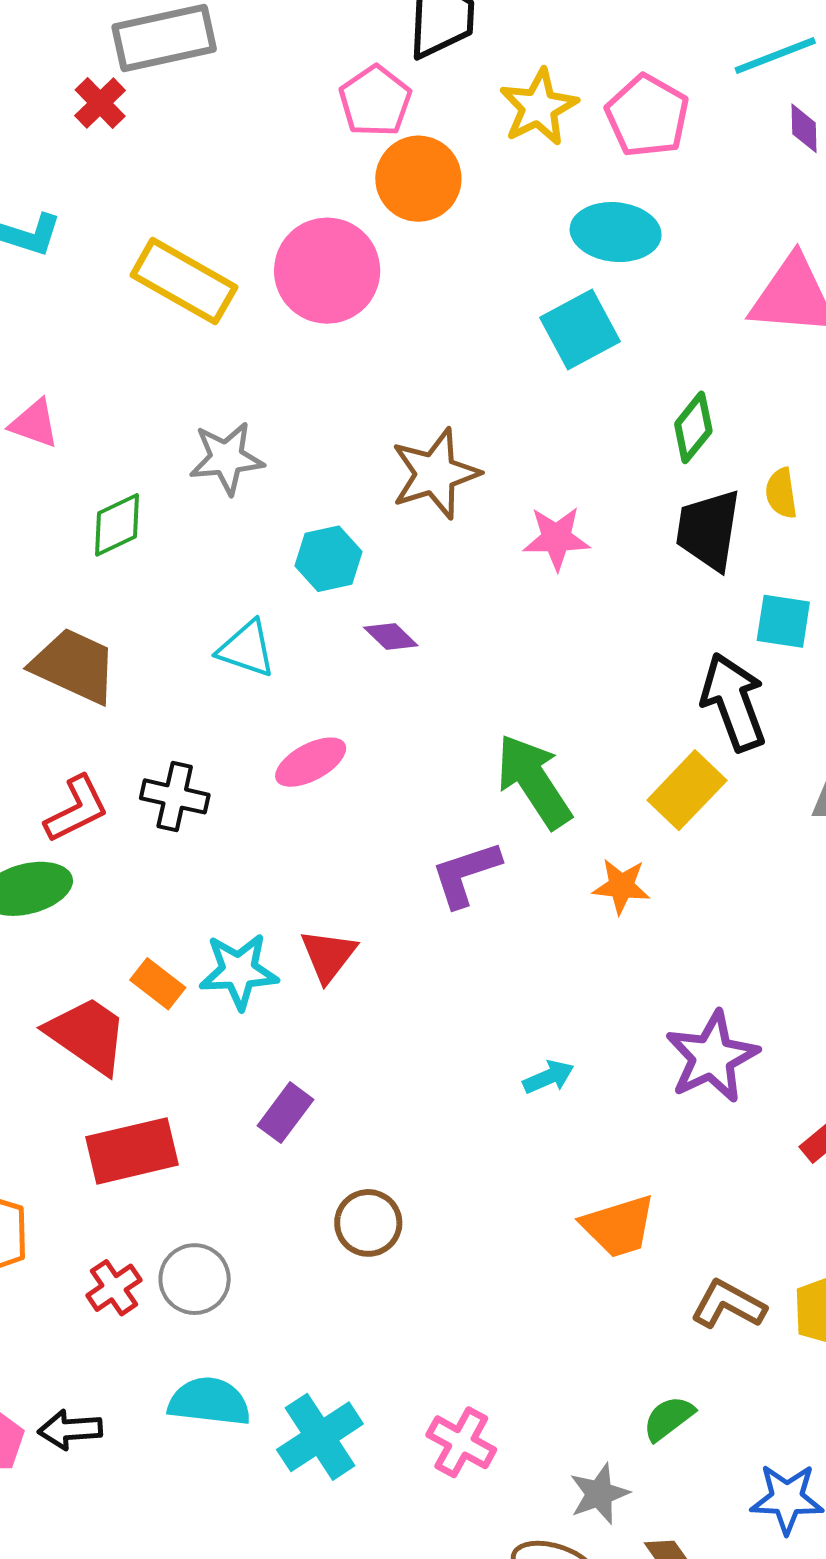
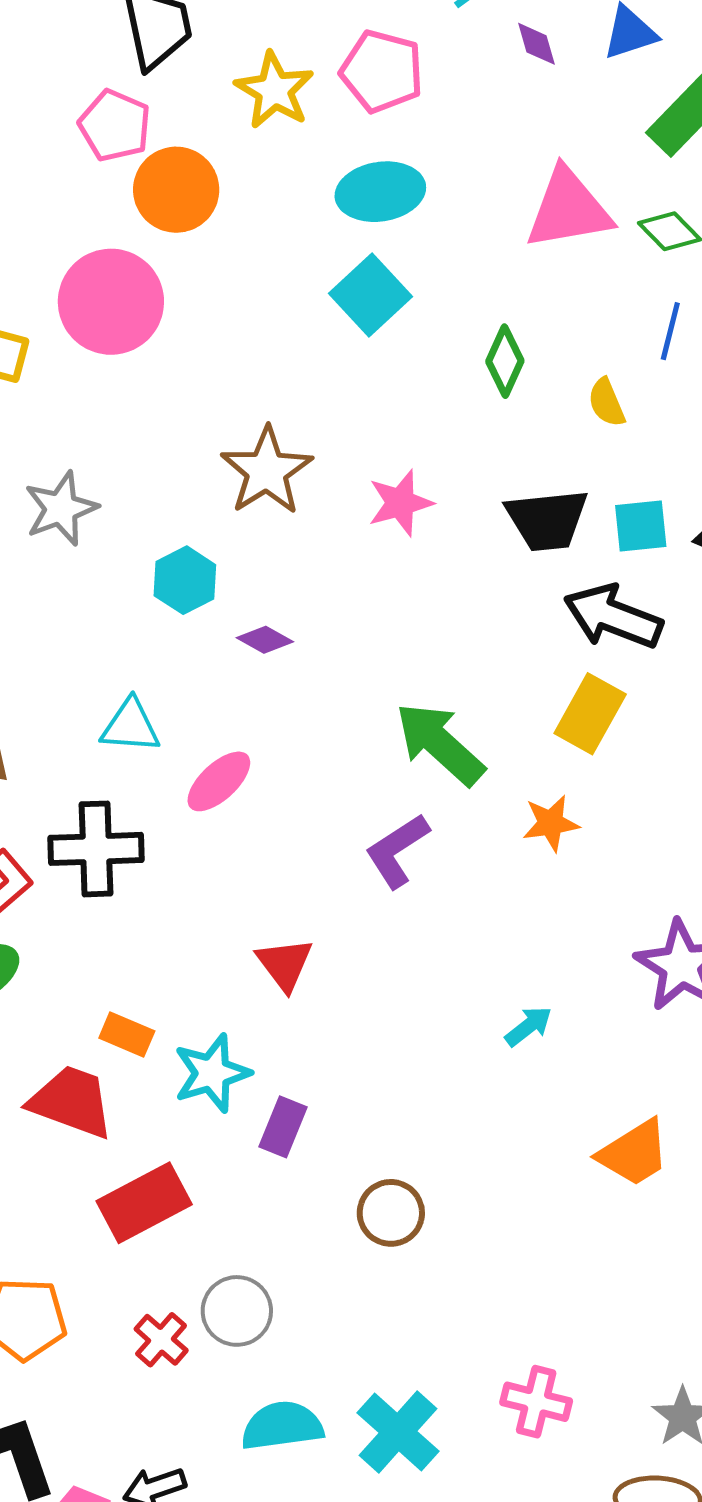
black trapezoid: (708, 530) -> (547, 520), moved, turned -90
cyan triangle: (246, 649) -> (130, 726), moved
black arrow: (734, 702) -> (613, 617), turned -34
black cross: (175, 796) -> (96, 849), size x1.4
cyan star: (239, 971) -> (212, 1073), moved

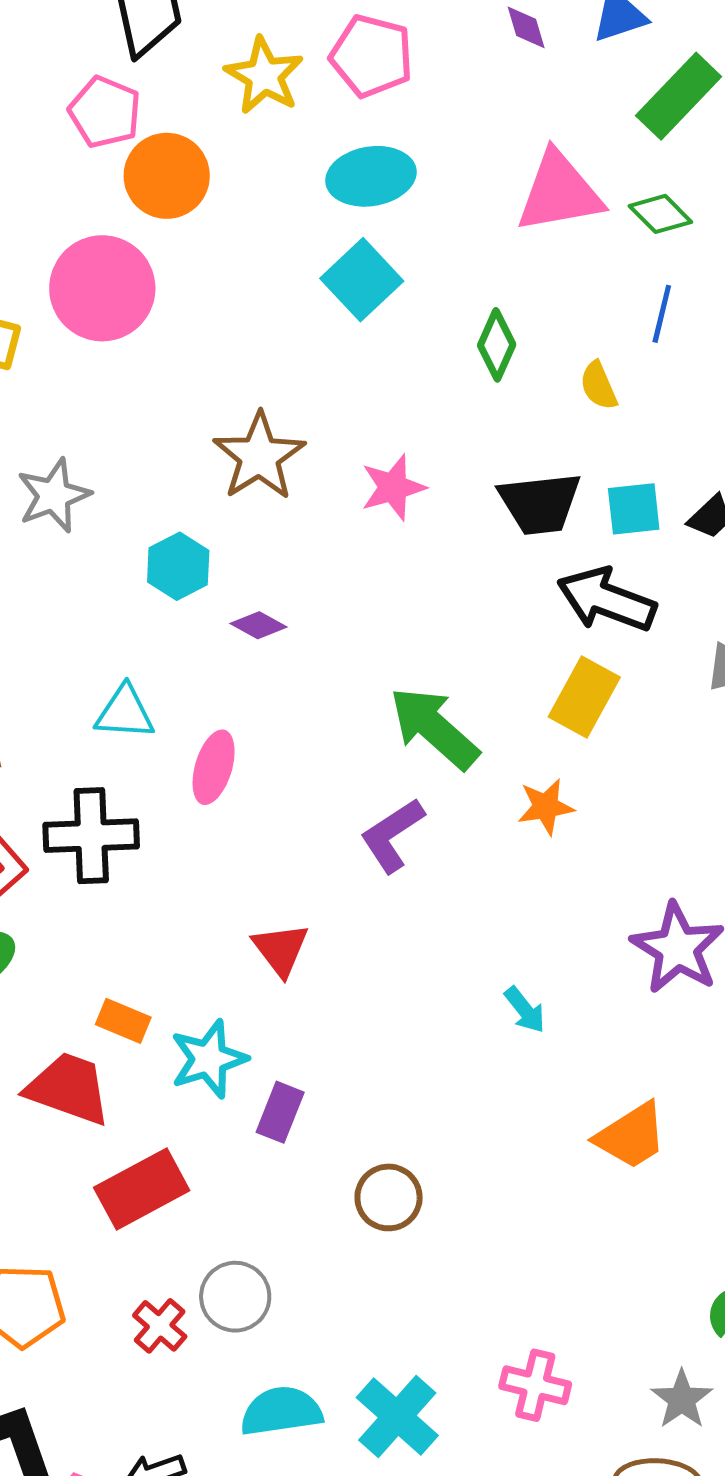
pink ellipse: (219, 781) -> (214, 767), turned -30
cyan arrow: (528, 1026) -> (525, 1010), turned 90

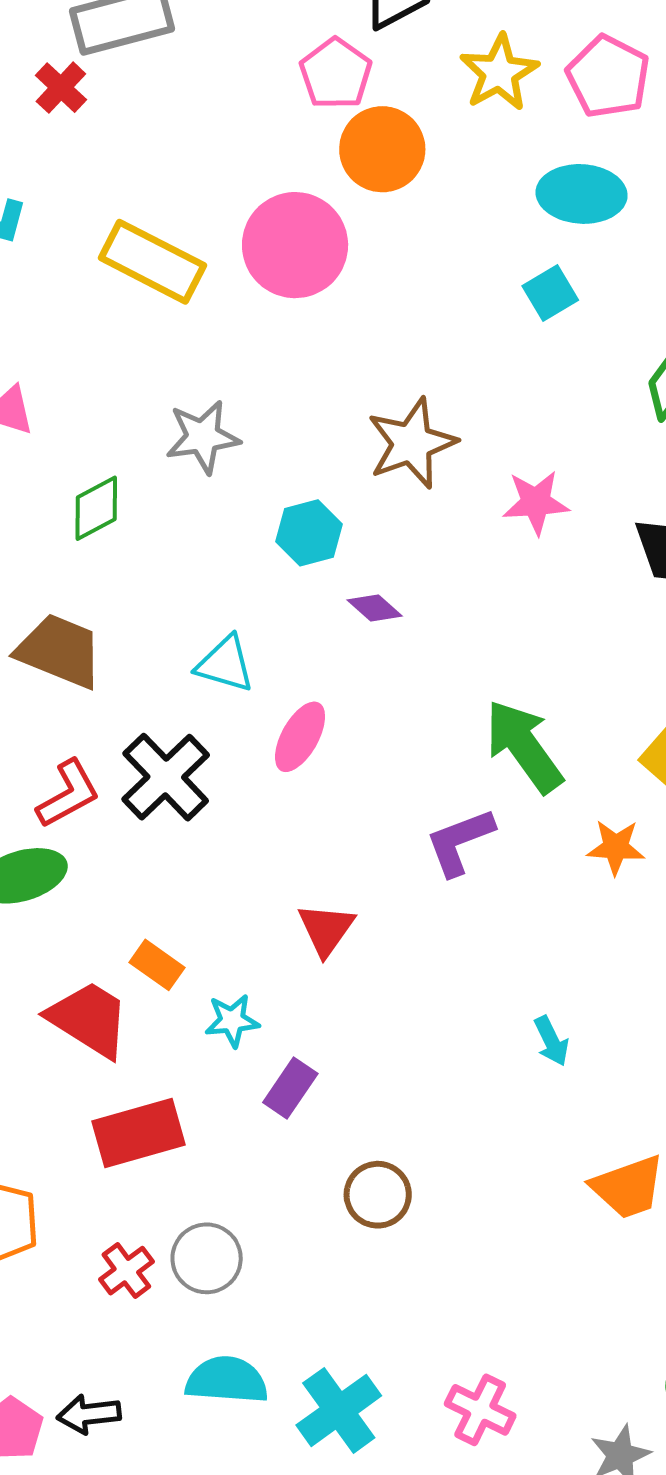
cyan square: (362, 280) -> (550, 293), size x0.7
black cross: (91, 836) -> (166, 777), turned 36
cyan star: (209, 1059) -> (232, 1021), size x0.7

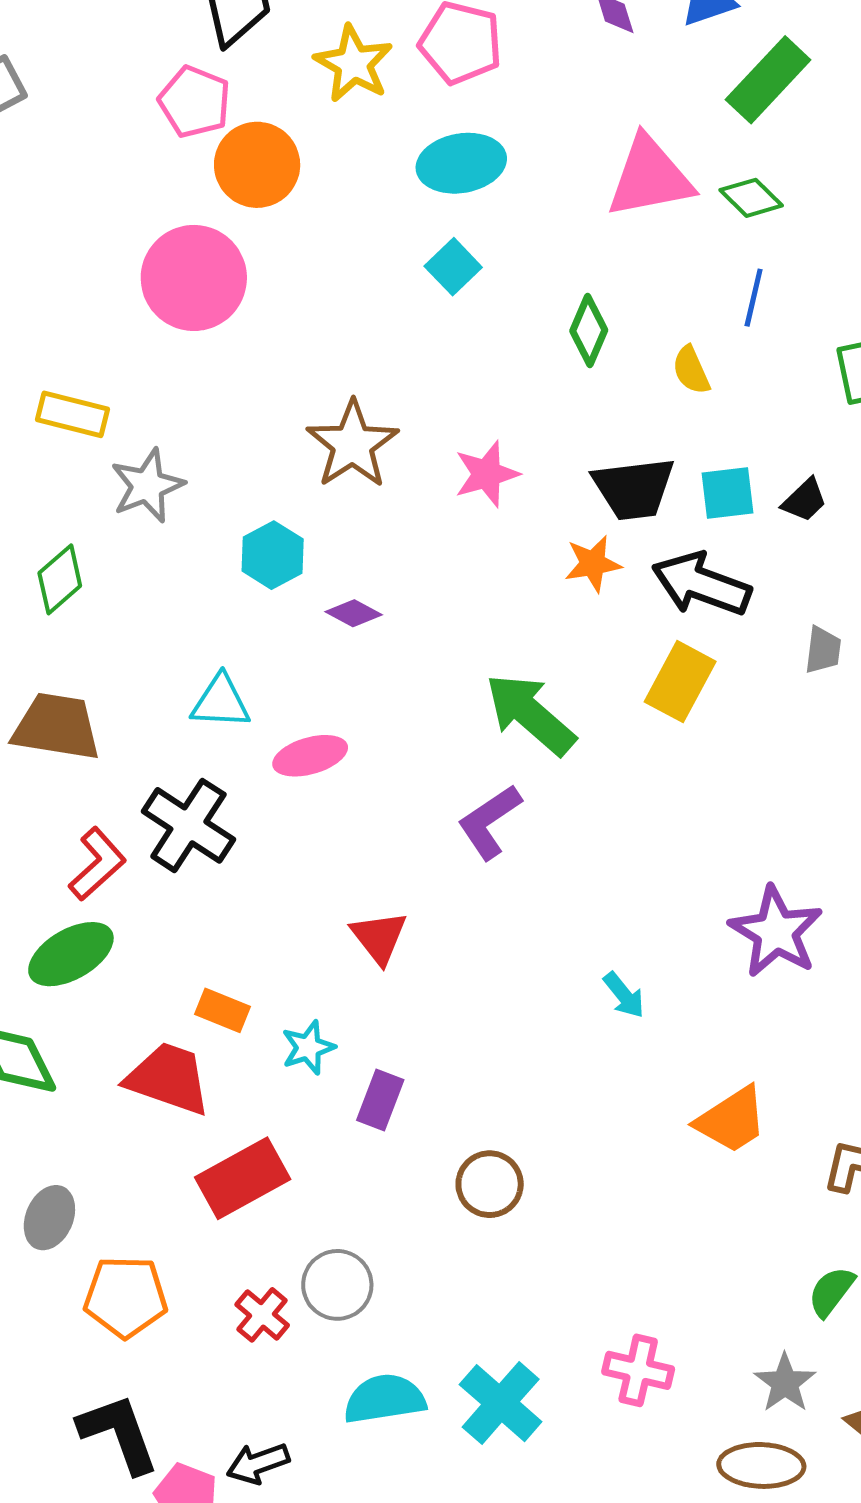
yellow rectangle: (152, 262) -> (72, 414), moved, size x0.7
pink ellipse: (300, 737) -> (310, 756), turned 58
orange star: (616, 847) -> (593, 564), moved

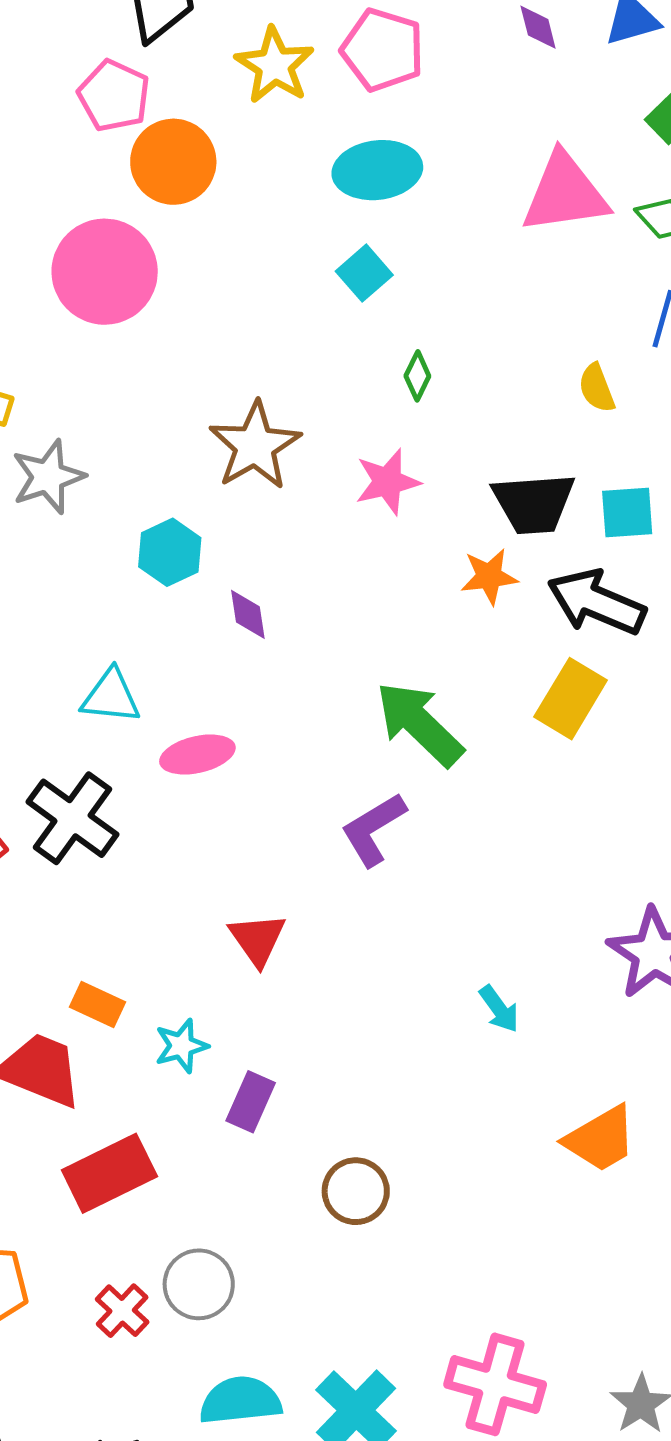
green diamond: (589, 331) -> (417, 376), moved, size x0.7
purple diamond: (354, 613) -> (248, 614), turned 50
pink cross: (638, 1370) -> (495, 1384), size x1.4

